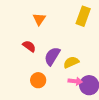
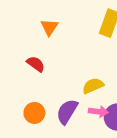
purple semicircle: (52, 56) -> (67, 112), moved
orange circle: (38, 80) -> (34, 113), moved

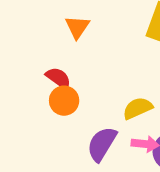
orange circle: (34, 113) -> (64, 101), moved

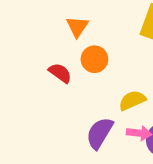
orange circle: (64, 101) -> (94, 59), moved

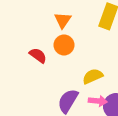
orange triangle: (77, 27) -> (63, 20), moved

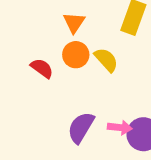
yellow semicircle: (93, 76) -> (106, 60), moved, turned 72

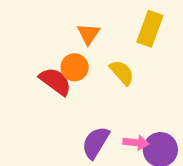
orange circle: (76, 55) -> (75, 67), moved
red semicircle: (42, 68) -> (55, 81), size x1.4

